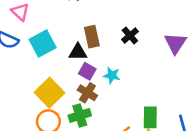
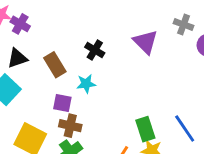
black triangle: (78, 52) -> (17, 58), moved
cyan star: (112, 75) -> (86, 84), moved

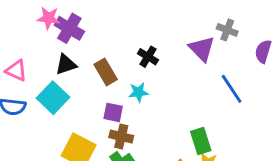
purple cross: (20, 24) -> (69, 28), size x1.4
gray cross: (184, 24) -> (227, 30), moved
blue line: (185, 128) -> (232, 89), moved

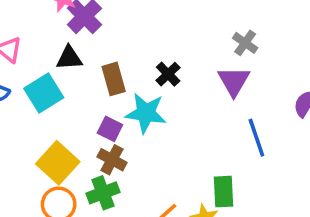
gray cross: (227, 30) -> (245, 43), moved
cyan star: (138, 92) -> (146, 113), size x1.6
green rectangle: (201, 141) -> (224, 192), moved

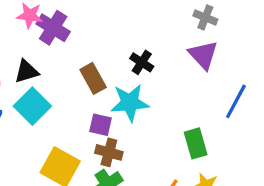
black triangle: (69, 58) -> (26, 71), moved
blue line: (256, 138) -> (236, 101), turned 60
green rectangle: (224, 192) -> (196, 143), moved

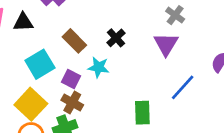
brown rectangle: (93, 78) -> (74, 41), turned -30
cyan star: (130, 103) -> (99, 67), size x0.7
cyan square: (32, 106) -> (40, 64), moved

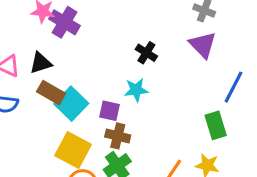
brown rectangle: (74, 41) -> (51, 93), moved
green rectangle: (142, 113) -> (216, 125), moved

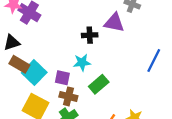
purple triangle: (203, 45) -> (114, 23), moved, turned -35
black cross: (146, 53) -> (90, 35), turned -35
green rectangle: (216, 125) -> (99, 84), moved, turned 66

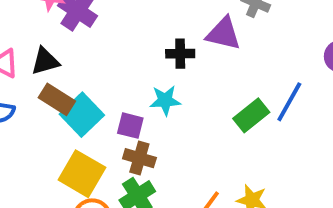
green rectangle: (99, 84) -> (251, 115), moved

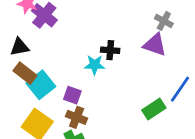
purple triangle: (223, 34) -> (155, 45), moved
cyan star: (165, 100) -> (95, 65), moved
green rectangle: (251, 115) -> (154, 109), moved

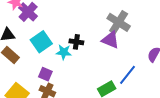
gray cross: (164, 21) -> (119, 22), size x1.6
cyan square: (41, 85) -> (41, 42), moved

